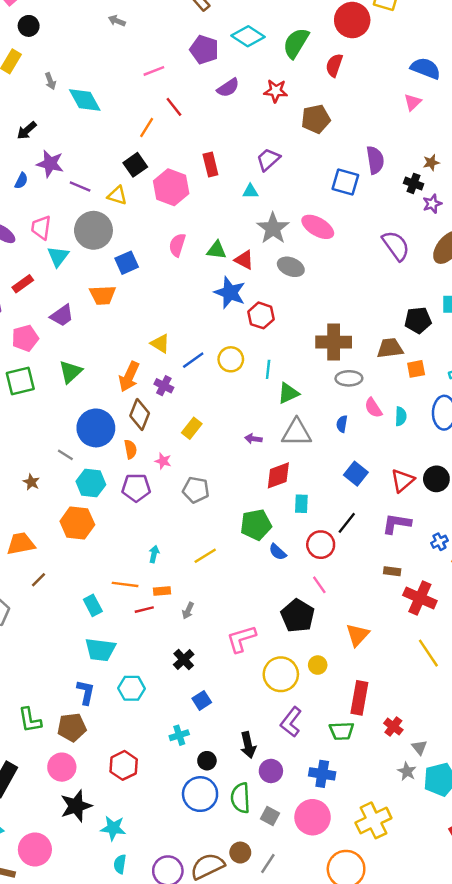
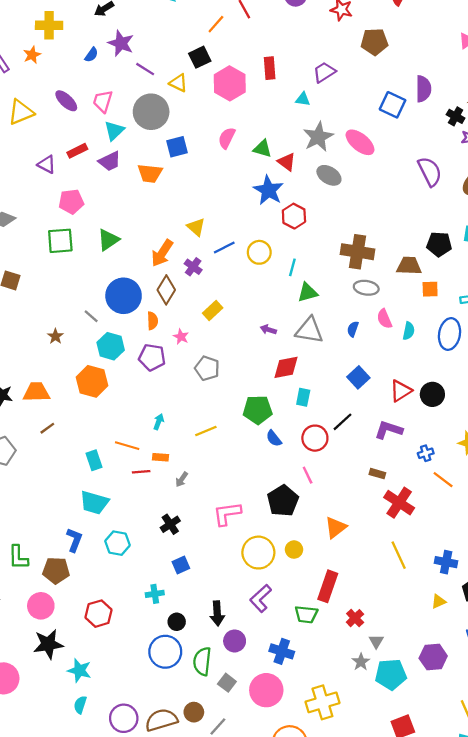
purple trapezoid: (62, 316) -> (110, 161), moved

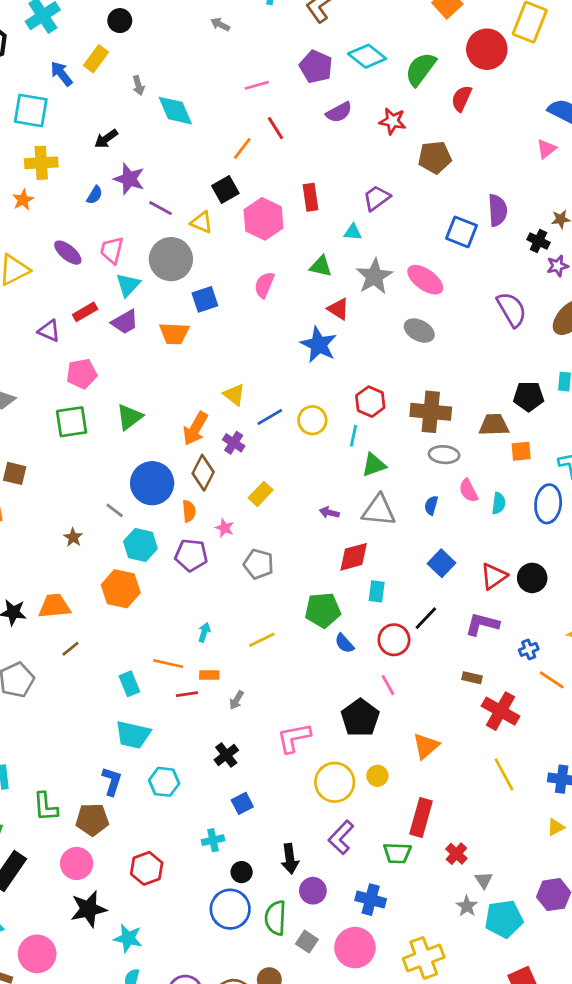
green triangle: (262, 149) -> (321, 266), moved
gray ellipse: (329, 175) -> (419, 331), moved
red hexagon: (294, 216) -> (370, 402), moved

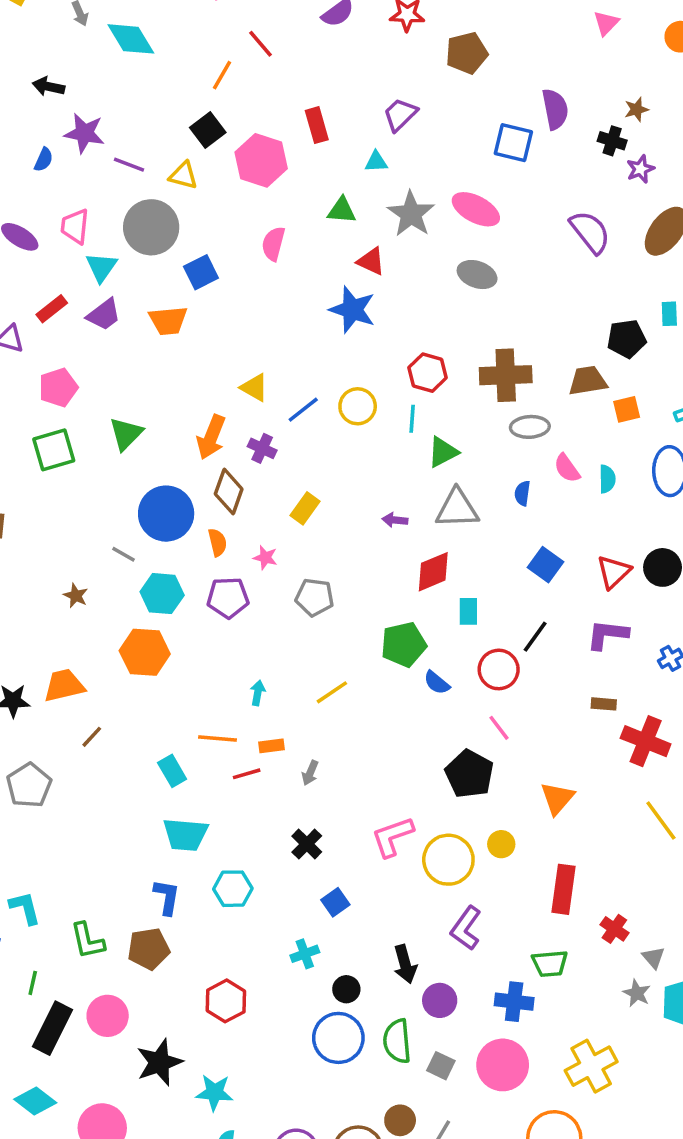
black arrow: (106, 139) -> (48, 86), turned 55
pink L-shape: (294, 738) -> (392, 837), moved
green trapezoid: (397, 853) -> (550, 964), moved
pink circle: (77, 863) -> (108, 1016), moved

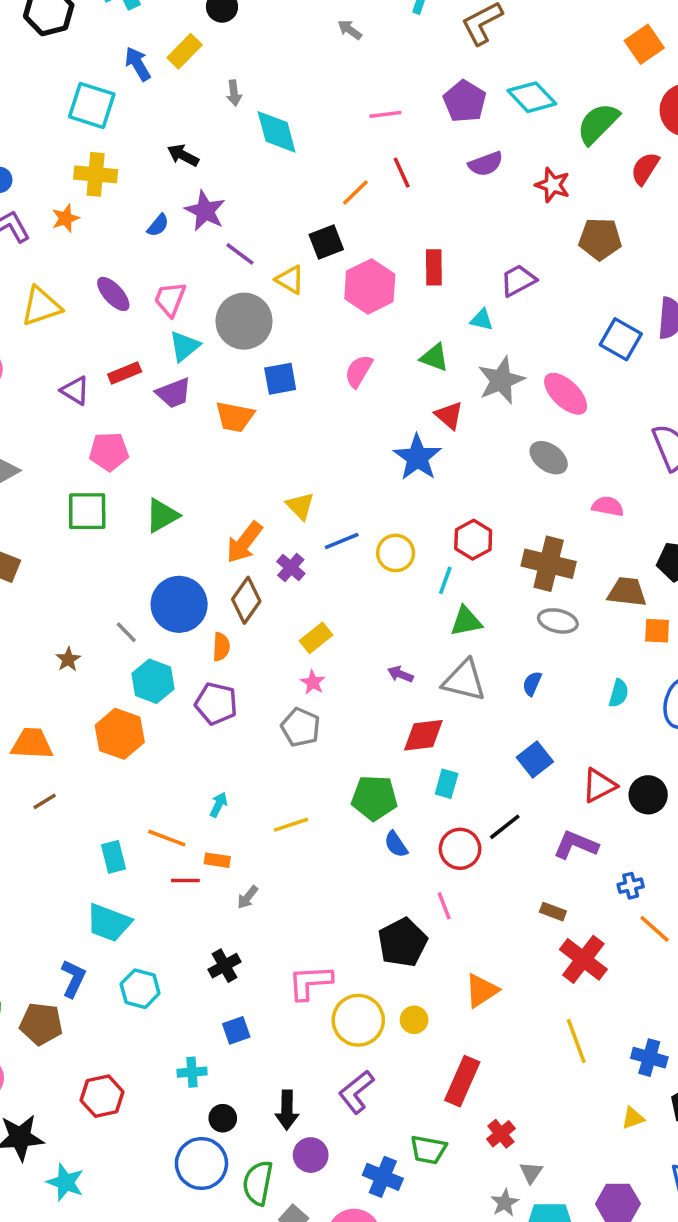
pink semicircle: (567, 468) -> (608, 506), moved, turned 120
pink star: (265, 558) -> (313, 682), moved

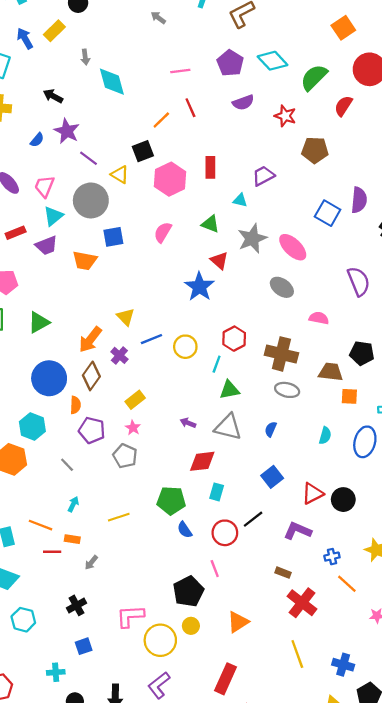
gray line: (126, 632) -> (67, 465), moved
purple pentagon: (216, 704) -> (92, 430), moved
yellow circle: (414, 1020) -> (191, 626), moved

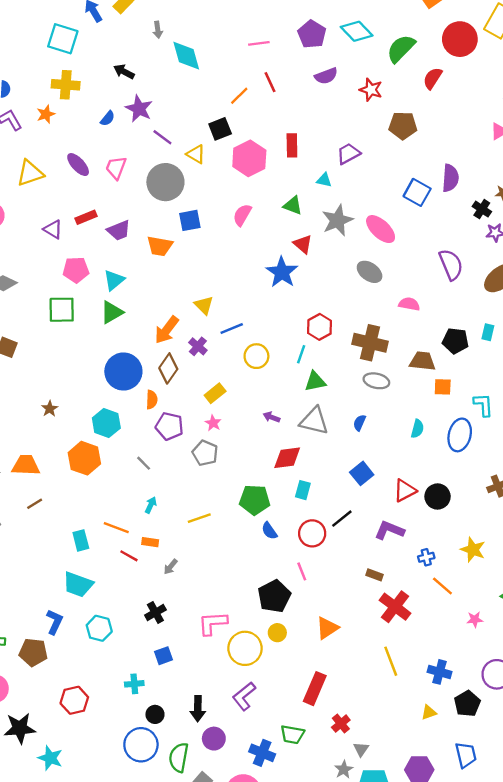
cyan triangle: (53, 216) -> (114, 280), moved
yellow circle: (185, 347) -> (256, 356), moved
red line: (52, 552) -> (129, 556), turned 30

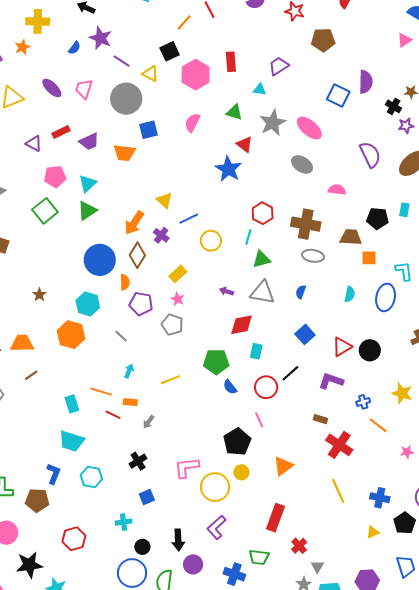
green square: (62, 310) -> (45, 211), turned -35

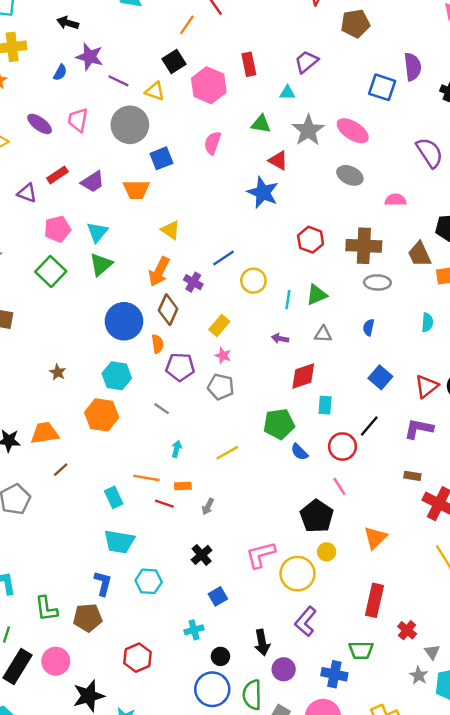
yellow triangle: (164, 200) -> (171, 230), moved
cyan line: (248, 237) -> (288, 300), moved
brown trapezoid: (351, 237) -> (420, 254), turned -110
gray triangle: (263, 293) -> (323, 334), size x0.6

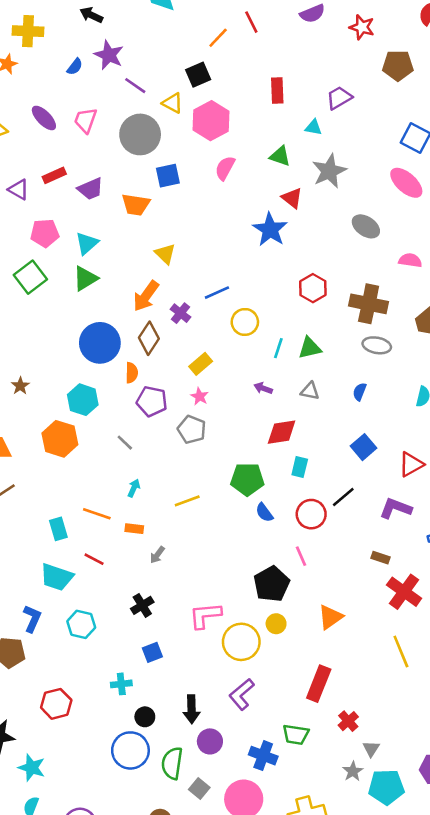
pink hexagon: (209, 85) -> (211, 121), moved
pink ellipse: (353, 131) -> (406, 183), moved
red line: (164, 504) -> (94, 559), moved

